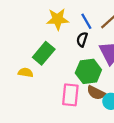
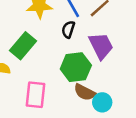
pink rectangle: (70, 95) -> (36, 95), moved

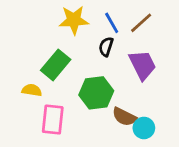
green hexagon: (76, 67) -> (96, 93), moved
pink rectangle: (36, 95) -> (53, 120), moved

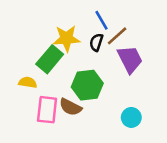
yellow star: (74, 20) -> (67, 38), moved
brown line: (141, 23) -> (117, 36), moved
brown semicircle: (124, 117) -> (70, 107), moved

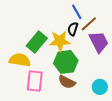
yellow star: (67, 38) -> (60, 41), moved
yellow semicircle: (28, 82) -> (20, 60), size x1.5
brown semicircle: (70, 107) -> (67, 82), moved

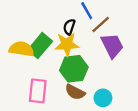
black semicircle: (73, 29) -> (69, 27), moved
yellow semicircle: (20, 60) -> (21, 49), moved
cyan circle: (100, 87) -> (103, 98), moved

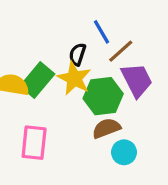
yellow star: (67, 44) -> (74, 78), turned 30
green hexagon: (74, 69) -> (103, 96), moved
brown semicircle: (75, 92) -> (106, 128), moved, turned 132

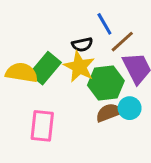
black semicircle: (77, 54) -> (82, 44), turned -120
cyan circle: (124, 152) -> (130, 108), moved

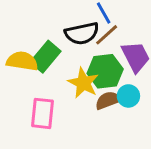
brown line: (122, 42) -> (107, 35), moved
black semicircle: (82, 44) -> (82, 33), size x1.6
yellow star: (79, 67) -> (83, 83), moved

